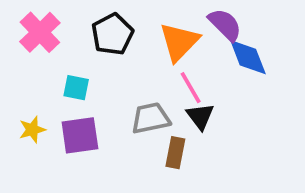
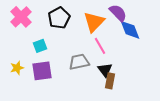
cyan square: (76, 88) -> (40, 46), turned -32
black triangle: (200, 116) -> (105, 70), moved
brown rectangle: (175, 153) -> (110, 81), moved

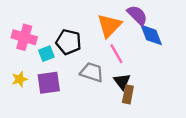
pink cross: (21, 17) -> (24, 37), moved, turned -30
black pentagon: (59, 18) -> (69, 42), moved, turned -30
gray trapezoid: (79, 62) -> (92, 72), turned 30

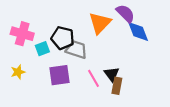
pink line: (116, 54) -> (94, 78), moved
gray trapezoid: (92, 72) -> (76, 50), moved
purple square: (49, 83) -> (59, 75), moved

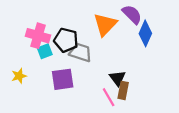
blue diamond: (138, 32) -> (145, 33), turned 45
pink cross: (22, 34) -> (38, 36), moved
pink line: (94, 78) -> (109, 97), moved

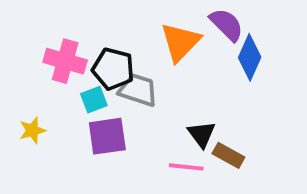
cyan square: (45, 51) -> (94, 100), moved
brown rectangle: (123, 90) -> (228, 155), moved, turned -72
pink line: (109, 97) -> (186, 167), turned -54

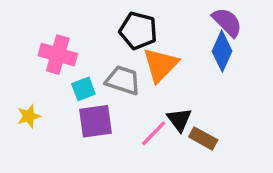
purple semicircle: (227, 25) -> (227, 22), moved
orange triangle: (180, 42) -> (160, 65), moved
black pentagon: (113, 69) -> (138, 31), moved
pink line: (186, 167) -> (154, 133), moved, turned -52

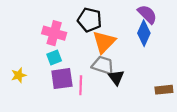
pink cross: (58, 55) -> (54, 33), moved
gray trapezoid: (123, 80) -> (103, 65), moved
pink line: (154, 133) -> (81, 85), moved, turned -42
brown rectangle: (203, 138) -> (164, 90), moved, turned -35

